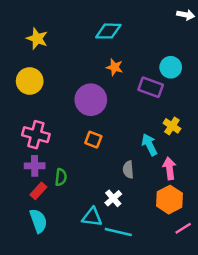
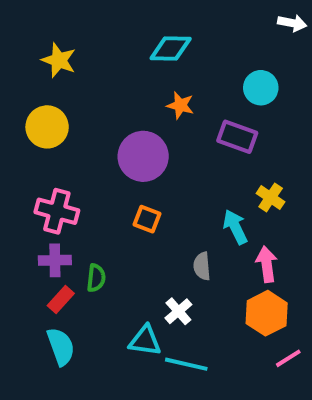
cyan circle: (171, 67) -> (261, 88), moved

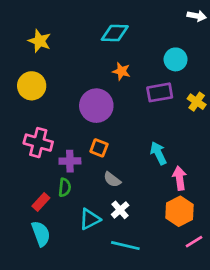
purple rectangle: (237, 137) -> (160, 92), turned -30
yellow cross: (271, 198) -> (197, 102), moved
purple cross: (55, 260) -> (70, 161), moved
gray semicircle: (202, 266) -> (112, 180), moved, turned -48
cyan triangle: (145, 341) -> (90, 219), moved, turned -35

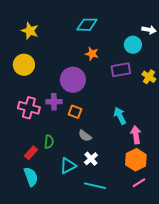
white arrow: (197, 16) -> (149, 30), moved
purple cross: (70, 161) -> (54, 102), moved
pink line: (194, 242) -> (139, 183), moved

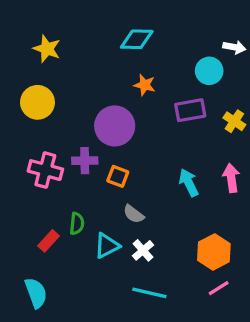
pink arrow: (136, 135) -> (231, 178), moved
cyan triangle: (68, 166) -> (107, 246), moved
cyan semicircle: (31, 177) -> (36, 293), moved

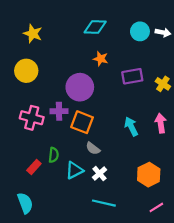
cyan circle: (209, 71) -> (140, 31), moved
orange square: (118, 176) -> (82, 122), size x1.5
pink line: (219, 288) -> (156, 207), moved

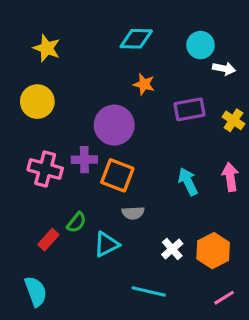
white arrow: (163, 32) -> (224, 69), moved
gray semicircle: (93, 148) -> (133, 213), turned -40
green semicircle: (54, 155) -> (77, 222), turned 32
white cross: (99, 174) -> (172, 249), moved

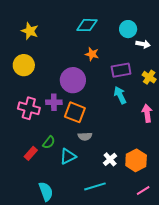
cyan arrow: (188, 182) -> (120, 95), moved
cyan semicircle: (36, 291) -> (46, 191), moved
cyan line: (149, 291) -> (95, 186), turned -30

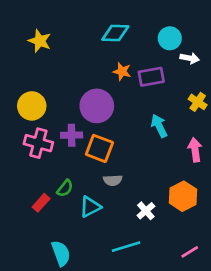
yellow circle: (24, 65) -> (32, 106), moved
purple rectangle: (121, 70) -> (151, 77), moved
orange hexagon: (136, 160) -> (183, 196), moved

